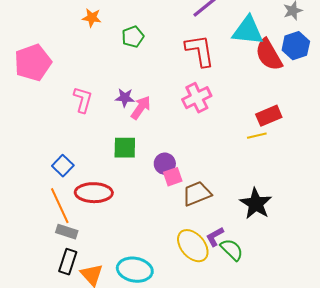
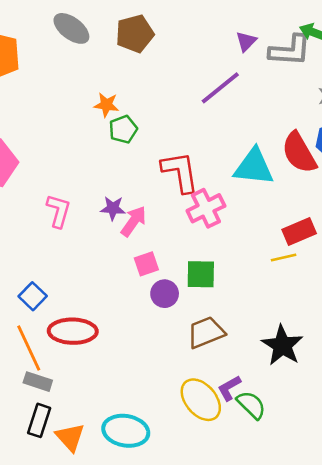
orange star: (92, 18) -> (106, 105), moved
cyan triangle: (248, 31) -> (254, 167), moved
red L-shape: (200, 51) -> (180, 172), moved
green square: (125, 148) -> (201, 274), moved
pink square: (173, 177) -> (146, 264), moved

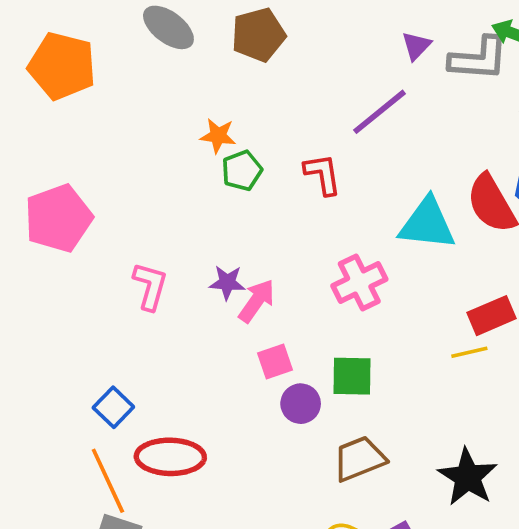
red L-shape: (180, 172) -> (323, 174), moved, size x0.7

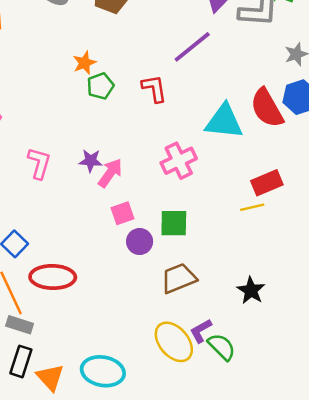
orange star: (218, 136) -> (84, 63), turned -30
black star: (468, 477) -> (251, 290), size x0.7

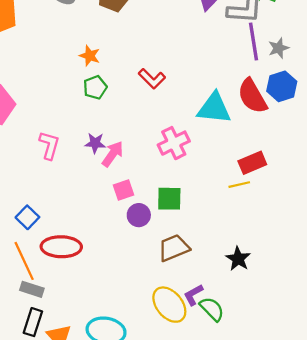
purple line: (192, 47) -> (253, 42), moved, turned -60
orange star: (84, 63) -> (90, 56), turned -30
green pentagon: (100, 86) -> (95, 87), moved
red L-shape: (154, 88) -> (152, 79), turned 144

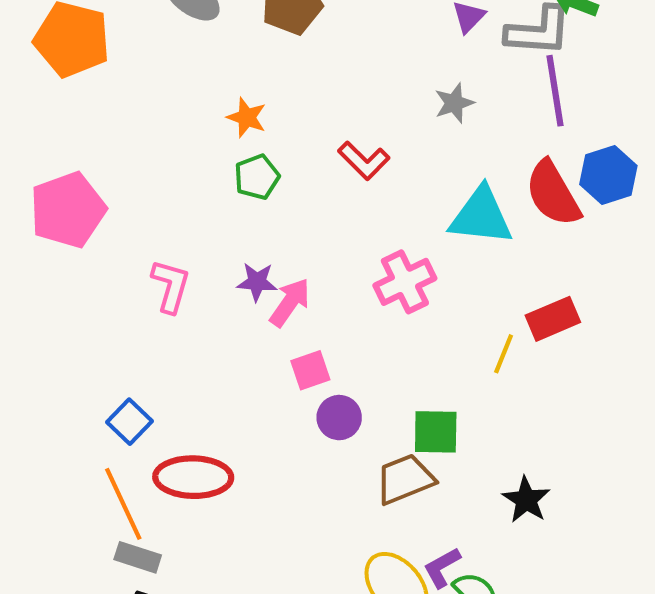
gray star: (279, 48) -> (454, 103), moved
yellow line: (239, 185) -> (504, 354), moved, turned -55
green square: (169, 199) -> (436, 432), moved

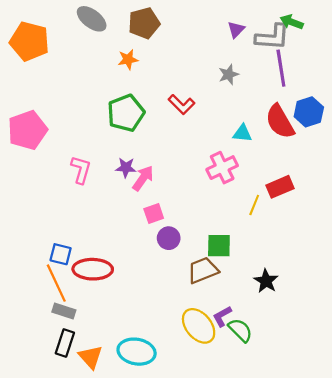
orange star: (247, 117) -> (128, 59), moved, turned -30
green pentagon: (257, 177) -> (126, 113), size x1.6
cyan triangle: (481, 216) -> (242, 133), size x0.6
pink cross: (405, 282) -> (222, 168), moved
blue square: (129, 422) -> (61, 254), moved, turned -30

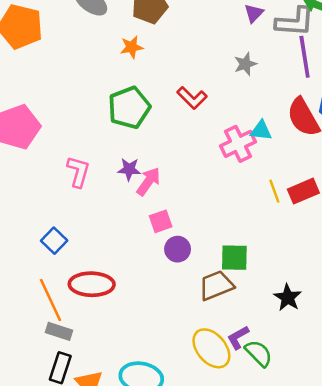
pink cross: (222, 168) -> (238, 144), moved
yellow line: (254, 205) -> (274, 191), moved, turned -42
blue square: (61, 254) -> (54, 241), moved, turned 30

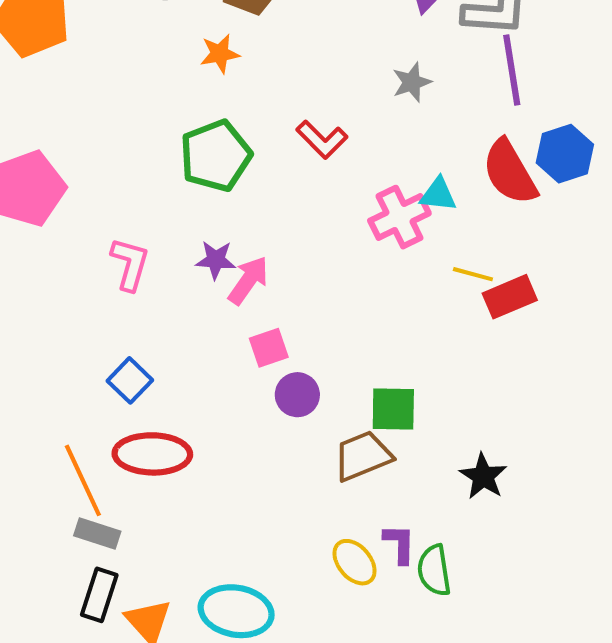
yellow line: (274, 191) -> (473, 274), moved, turned -55
blue square: (54, 241) -> (130, 380), moved
purple L-shape: (238, 337) -> (399, 544), turned 120
yellow ellipse: (211, 348) -> (355, 562), size x0.7
green semicircle: (259, 353) -> (434, 570), turned -144

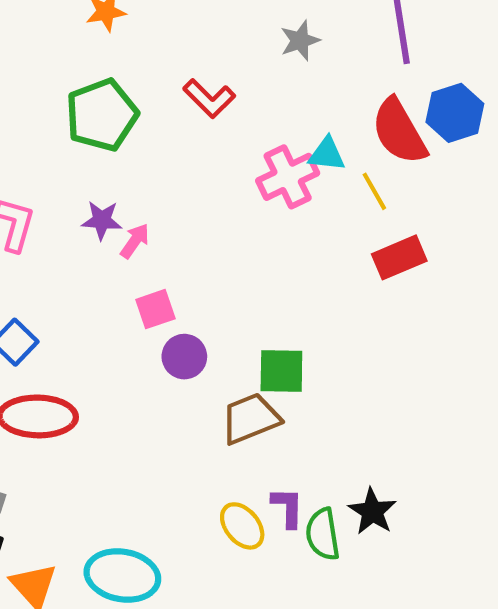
yellow line: (473, 274) -> (374, 191), moved, turned 45
pink arrow: (248, 280) -> (135, 241), size x0.7
black star: (483, 476) -> (372, 511), moved

